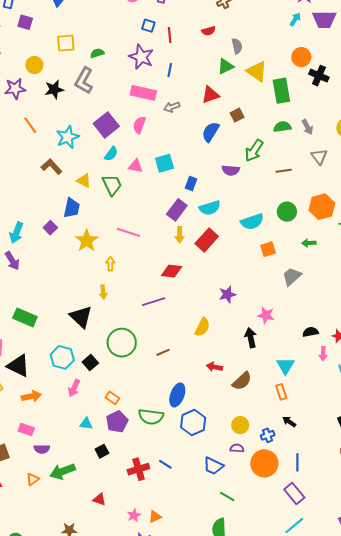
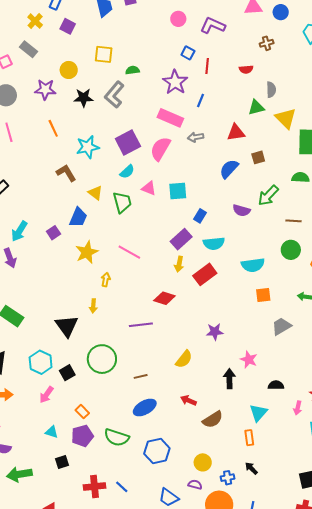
pink semicircle: (139, 125) -> (160, 149), size x1.4
green circle: (287, 212) -> (291, 250), moved
black semicircle: (310, 332) -> (276, 385), moved
blue ellipse: (177, 395) -> (145, 407), moved, turned 30

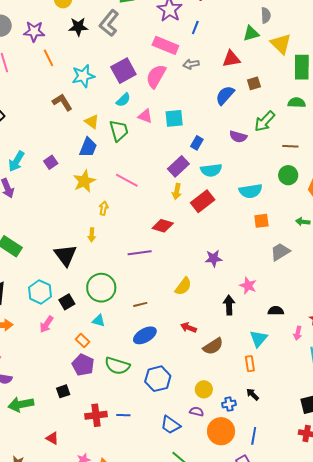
purple star: (45, 90) -> (34, 31), moved
blue trapezoid: (78, 217) -> (88, 147), moved
cyan triangle: (52, 432) -> (99, 321), moved
purple pentagon: (82, 436) -> (83, 365), turned -30
blue line: (122, 487) -> (123, 415), turned -40

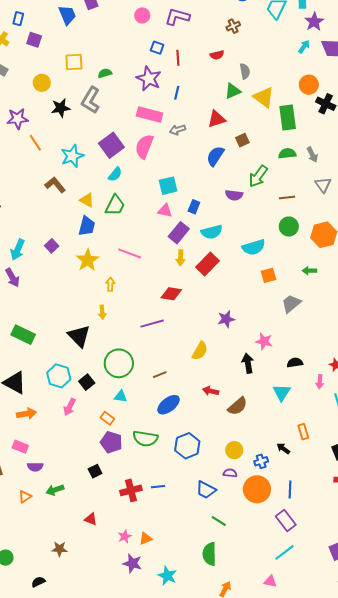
pink triangle: (145, 116) -> (165, 211), moved
green trapezoid: (119, 131) -> (115, 205), turned 50
orange rectangle: (250, 364) -> (303, 432), moved
green arrow: (21, 404) -> (55, 490), size x0.7

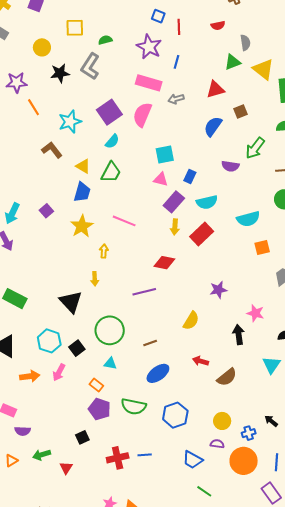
orange arrow: (26, 414) -> (30, 376), moved
red triangle: (91, 519) -> (66, 468), moved, turned 40

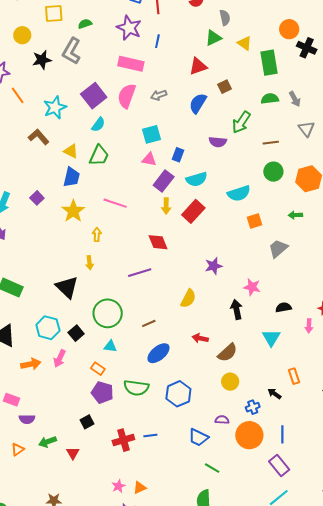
yellow triangle: (263, 69) -> (244, 43), size x0.7
gray arrow: (176, 99) -> (159, 95), moved
red diamond: (164, 263) -> (158, 242), turned 60
yellow circle: (222, 421) -> (230, 382), moved

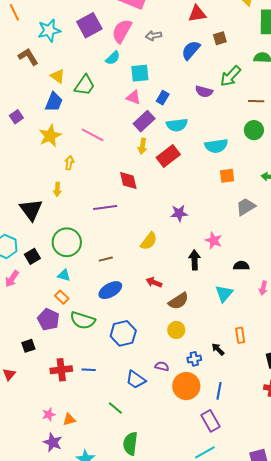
cyan semicircle: (98, 125) -> (113, 58), moved
orange rectangle: (98, 369) -> (62, 297), moved
green line: (212, 468) -> (115, 408), moved

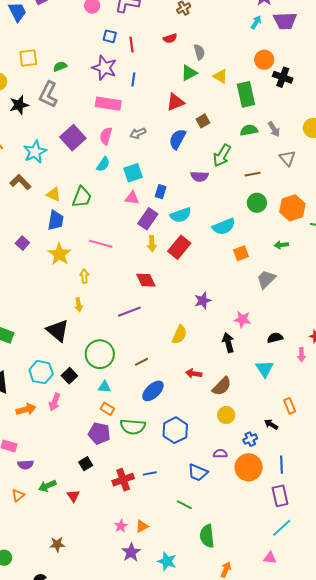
pink semicircle: (122, 31) -> (106, 136), size x0.7
purple rectangle: (210, 421) -> (280, 496), turned 30
purple star: (53, 442) -> (131, 552), turned 30

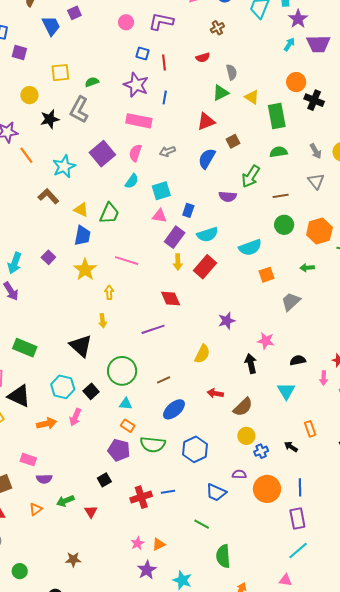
gray arrow: (274, 129) -> (316, 151), moved
blue cross: (250, 439) -> (261, 451), moved

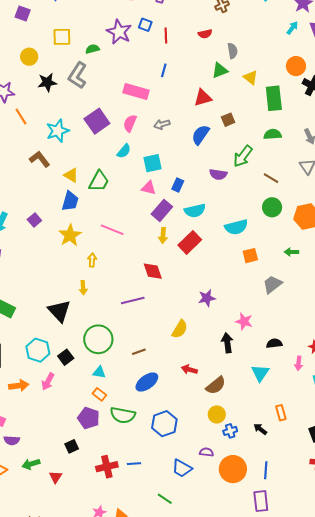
purple star: (136, 85) -> (119, 32), moved
brown line: (281, 196) -> (271, 178), turned 35

